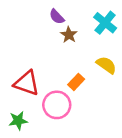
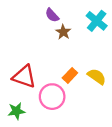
yellow semicircle: (106, 65) -> (97, 77), moved

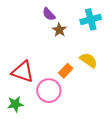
cyan cross: (97, 21) -> (91, 19), turned 36
yellow semicircle: (97, 77) -> (89, 60), moved

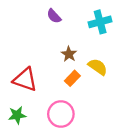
brown star: (59, 30) -> (69, 54), moved
pink circle: (49, 91) -> (61, 114), moved

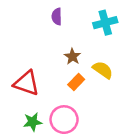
purple semicircle: (54, 16) -> (57, 17), turned 42
green star: (17, 115) -> (33, 122), moved

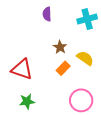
pink circle: (64, 120) -> (81, 100), moved

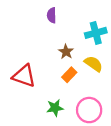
cyan cross: (87, 19) -> (96, 33), moved
green star: (27, 101) -> (55, 108), moved

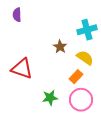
purple semicircle: (52, 15) -> (17, 15), moved
orange rectangle: (69, 75) -> (76, 77), moved

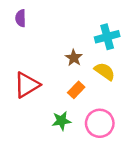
red triangle: (22, 69) -> (27, 85), turned -50
orange rectangle: (76, 77) -> (76, 90), moved

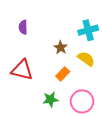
purple semicircle: (21, 18) -> (23, 27), moved
red triangle: (27, 85) -> (22, 70), turned 45

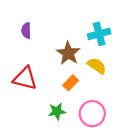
brown star: (61, 48) -> (68, 53), size x1.5

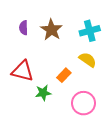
brown star: (68, 53) -> (51, 30), moved
green star: (57, 111) -> (43, 93), moved

